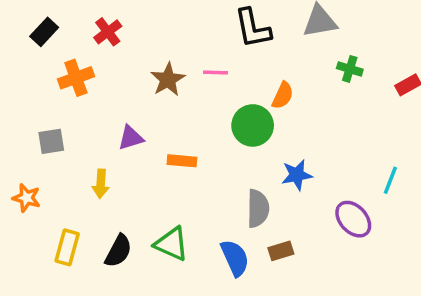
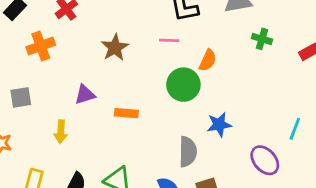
pink line: (216, 72) -> (169, 40), moved

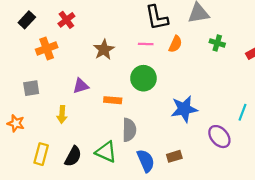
orange semicircle: (208, 60) -> (175, 44), moved
green circle: (183, 85) -> (143, 78), moved
blue star: (219, 125) -> (184, 109), size x1.4
gray semicircle: (188, 152) -> (129, 130), moved

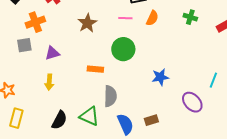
purple triangle: (81, 86) -> (52, 53), moved
gray square: (31, 88) -> (24, 45), moved
blue star: (184, 109) -> (160, 77), size x0.7
yellow rectangle: (41, 154) -> (16, 118), moved

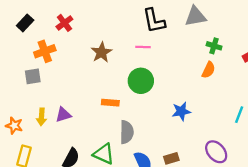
orange semicircle: (152, 18) -> (209, 70), moved
purple triangle: (52, 53) -> (63, 115), moved
yellow arrow: (49, 82) -> (41, 117), moved
purple ellipse: (192, 102) -> (216, 152), moved

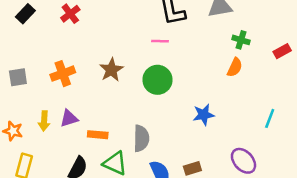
orange cross: (45, 51) -> (63, 74), moved
brown star: (102, 52) -> (111, 70), moved
gray square: (33, 76) -> (18, 77), moved
orange rectangle: (110, 103) -> (98, 135), moved

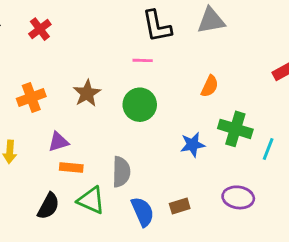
green cross: (241, 40) -> (235, 129), moved, size x1.6
orange semicircle: (235, 67) -> (210, 86), moved
purple triangle: (69, 118) -> (58, 142), moved
purple ellipse: (243, 161) -> (238, 197), turned -40

